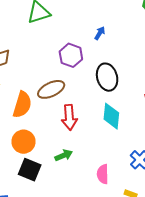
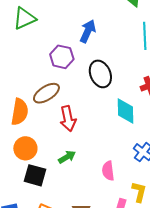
blue arrow: (100, 33) -> (88, 31), size x1.6
cyan diamond: (111, 116) -> (125, 111), moved

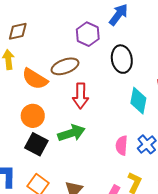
orange semicircle: (20, 112) -> (35, 79), turned 100
green arrow: (67, 157) -> (71, 133), size x1.5
pink semicircle: (108, 171) -> (122, 145), moved

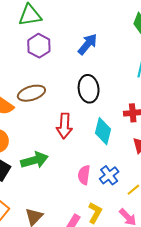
purple hexagon: (88, 34) -> (39, 46), moved
red arrow: (81, 96) -> (64, 126), moved

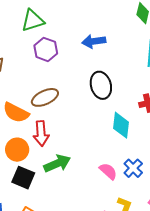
blue arrow: (88, 44) -> (94, 41), turned -130
red arrow: (64, 126) -> (41, 133), moved
pink semicircle: (84, 175) -> (108, 171), turned 132

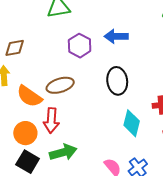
purple hexagon: (46, 49) -> (80, 46), moved

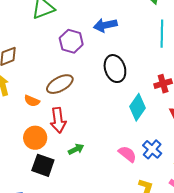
orange semicircle: (29, 96) -> (32, 101), size x0.6
cyan diamond: (132, 123) -> (137, 107), turned 32
green arrow: (63, 152) -> (76, 149), size x0.6

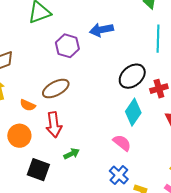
black ellipse: (115, 69) -> (132, 76), moved, turned 68
orange circle: (35, 138) -> (19, 136), moved
blue cross: (152, 149) -> (119, 175), moved
pink semicircle: (127, 154) -> (122, 143), moved

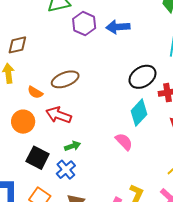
purple hexagon: (67, 46) -> (84, 24), moved
red arrow: (54, 125) -> (59, 115), turned 110
blue cross: (119, 175) -> (66, 170), moved

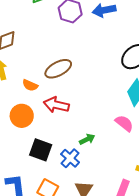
green arrow: (73, 146) -> (87, 139), moved

